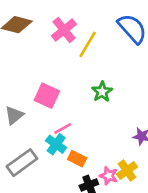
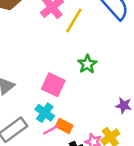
pink square: (47, 96) -> (53, 85), moved
pink line: (63, 128) -> (51, 130), moved

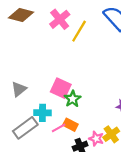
green star: (87, 64) -> (73, 99), moved
cyan cross: (45, 113) -> (42, 113), moved, turned -35

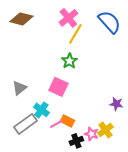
pink cross: (60, 19) -> (68, 18), moved
green star: (73, 99) -> (69, 61), moved
cyan cross: (42, 113) -> (41, 110), turned 35

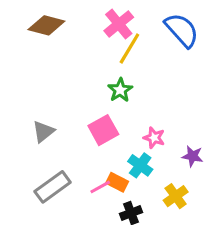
pink square: (58, 87) -> (103, 130), turned 36
cyan cross: (41, 110) -> (140, 165), moved
pink star: (91, 134) -> (154, 138), moved

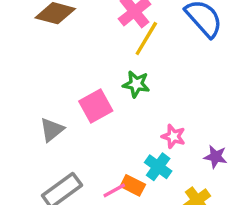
green star: (120, 90) -> (136, 84), turned -30
pink square: (103, 130) -> (96, 106), moved

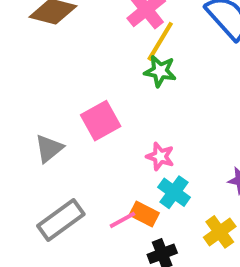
green star: (136, 84) -> (160, 71), moved
pink star: (173, 136) -> (160, 156), moved

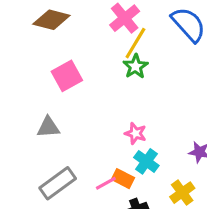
green star: (160, 71) -> (135, 66), turned 30
pink square: (101, 121) -> (67, 76), moved
gray triangle: (49, 149) -> (48, 127), turned 35

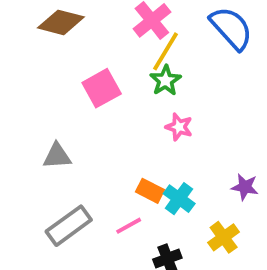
pink square: (67, 76) -> (102, 88), moved
pink star: (135, 133) -> (179, 127), moved
orange rectangle: (123, 179) -> (150, 191), moved

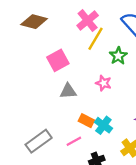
green star: (165, 80) -> (118, 56), moved
gray triangle: (57, 156) -> (68, 91), moved

